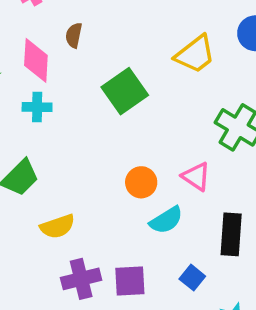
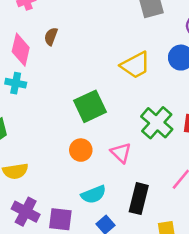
green square: (125, 91) -> (90, 106), moved
cyan semicircle: (166, 220) -> (94, 194), moved
purple cross: (81, 279) -> (26, 212), turned 32

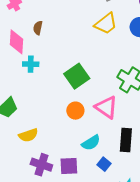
yellow trapezoid: (135, 65) -> (106, 24), moved
cyan cross: (16, 83) -> (31, 64), moved
pink triangle: (121, 153) -> (106, 107), size x1.4

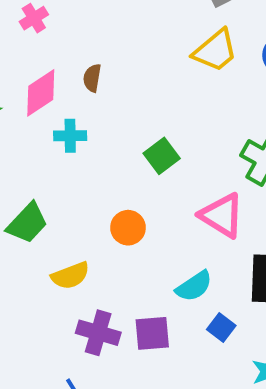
brown semicircle: (38, 28) -> (92, 78), moved
pink diamond: (17, 42) -> (41, 93), turned 55
green square: (77, 76) -> (162, 156), size x0.7
orange circle: (75, 111) -> (128, 228), moved

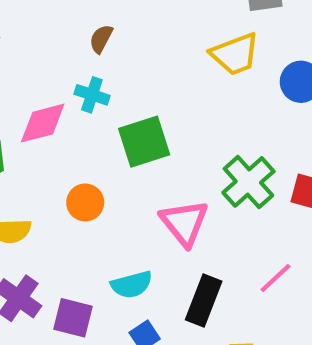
pink diamond: (41, 93) -> (43, 123), moved
cyan cross: (70, 136) -> (92, 95), moved
green square: (162, 156) -> (144, 142), size x1.4

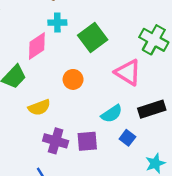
black rectangle: (204, 301) -> (152, 109), turned 70

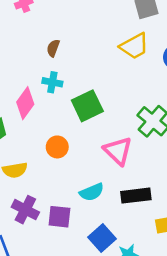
pink diamond: (37, 46) -> (25, 103), turned -32
blue square: (127, 138) -> (102, 238), moved, size x1.5

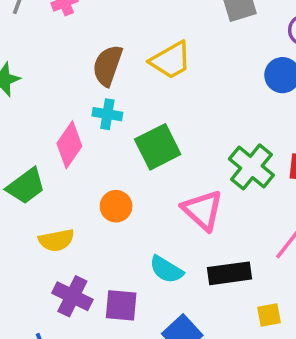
yellow trapezoid: (134, 46) -> (171, 60), moved
brown semicircle: (53, 48) -> (108, 65), size x1.6
cyan semicircle: (92, 192) -> (166, 270), turned 55

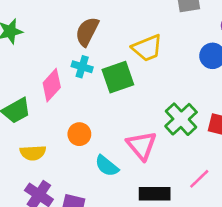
yellow trapezoid: (171, 60) -> (147, 48), moved
green square: (158, 147) -> (118, 77), moved
cyan semicircle: (166, 270) -> (107, 166), moved

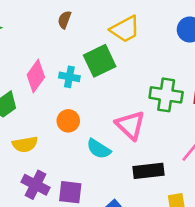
brown semicircle: (87, 32) -> (64, 20), size x0.6
cyan cross: (82, 67) -> (69, 77), moved
green cross: (181, 119) -> (166, 95), turned -32

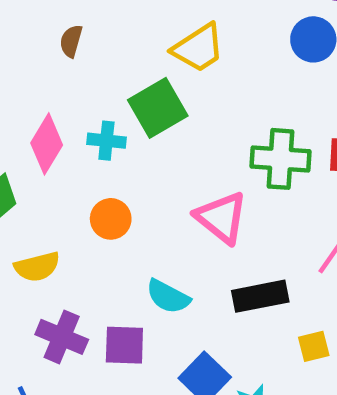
brown semicircle: (64, 20) -> (71, 41), moved
cyan semicircle: (99, 149) -> (168, 297), moved

